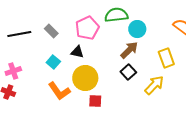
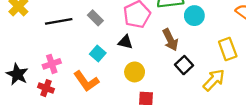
brown arrow: (129, 50) -> (170, 40), moved, turned 108
yellow circle: (85, 78) -> (135, 72), size x0.7
orange L-shape: (59, 91) -> (86, 81), moved

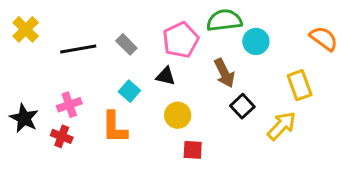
orange L-shape: (86, 81) -> (114, 127), turned 35

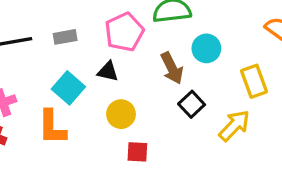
cyan circle: (256, 41) -> (206, 48), moved
gray rectangle: (126, 44) -> (65, 37), turned -55
cyan square: (129, 91) -> (68, 88), size x1.4

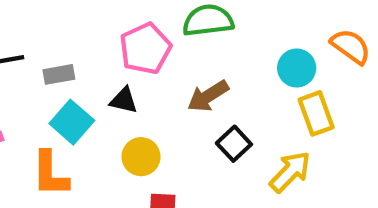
gray rectangle: (65, 37) -> (59, 74), moved
cyan circle: (206, 48) -> (297, 68), moved
brown arrow: (172, 68) -> (208, 96), turned 84

